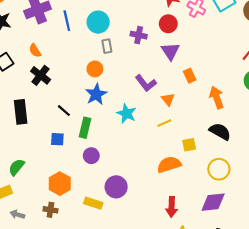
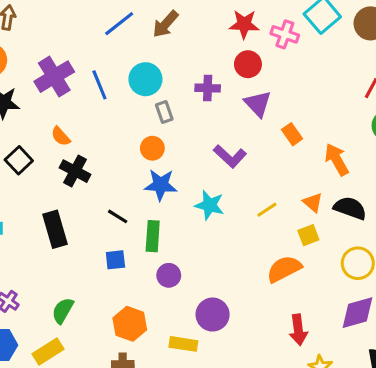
blue star: (96, 94) -> (161, 185), turned -30
orange triangle: (168, 99) -> (313, 202), moved

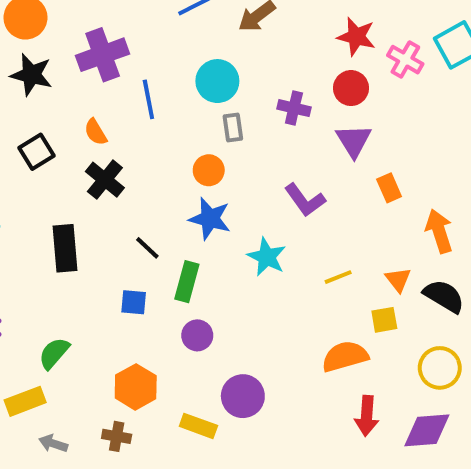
blue line: (99, 85) -> (148, 99), moved
red arrow: (298, 330) -> (367, 416), moved

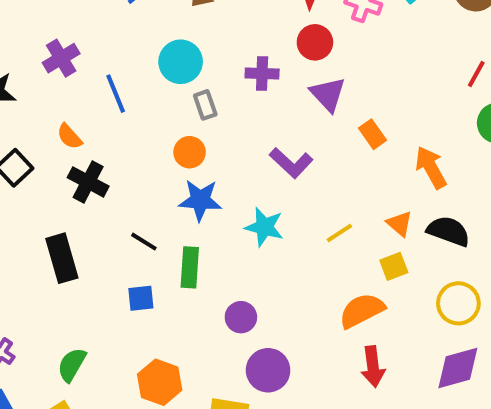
purple cross: (103, 55) -> (61, 58), size x0.7
purple circle: (197, 335) -> (241, 317), moved
red arrow: (367, 416) -> (373, 367), moved

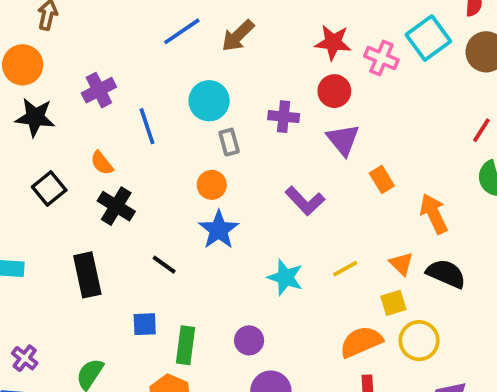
blue star: (200, 200) -> (219, 230), turned 30
cyan star: (264, 227) -> (285, 277), moved
green rectangle: (190, 267) -> (185, 345), moved
blue square: (141, 298) -> (145, 324), moved
yellow circle: (458, 303) -> (419, 341), moved

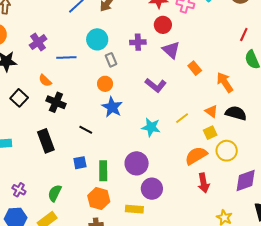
blue line: (147, 126) -> (66, 58), turned -66
purple circle: (249, 340) -> (137, 163), size x1.5

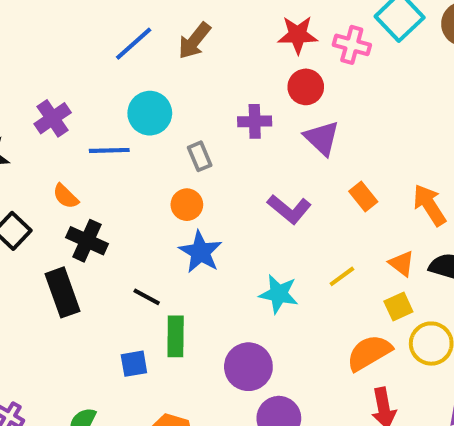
cyan circle: (97, 39) -> (150, 113), moved
orange rectangle: (195, 68) -> (363, 196), moved
black rectangle: (46, 141) -> (62, 292), moved
green rectangle: (103, 171) -> (176, 336), moved

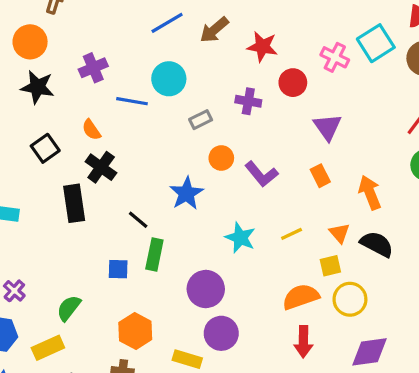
red star: (298, 35) -> (262, 47), moved
purple triangle: (322, 138) -> (327, 127), moved
gray rectangle: (200, 156) -> (201, 120), turned 75
orange circle: (187, 205) -> (221, 158), moved

